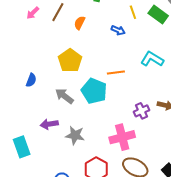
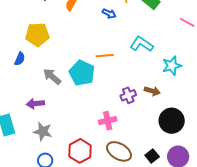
yellow pentagon: (70, 61) -> (37, 35), moved, turned 30
gray star: (75, 135) -> (43, 131), moved
pink cross: (122, 137) -> (108, 121), size x0.7

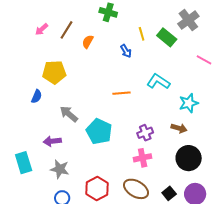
blue arrow: (109, 14) -> (126, 51), turned 32
cyan pentagon: (82, 73) -> (99, 131), moved
brown arrow: (152, 91) -> (179, 128), moved
pink cross: (108, 121) -> (143, 158), moved

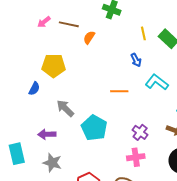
brown line: (67, 30) -> (69, 24), turned 66
blue arrow: (126, 51) -> (136, 60), moved
purple cross: (145, 133) -> (140, 132), turned -35

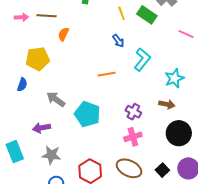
pink arrow: (44, 22) -> (21, 17), turned -136
orange semicircle: (89, 37) -> (63, 34), moved
cyan L-shape: (157, 82) -> (142, 59), turned 100

